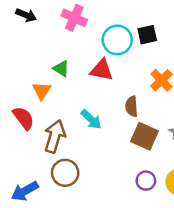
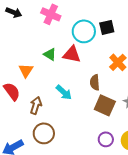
green triangle: (61, 69) -> (50, 54), moved
brown arrow: (55, 136) -> (36, 105), size x0.7

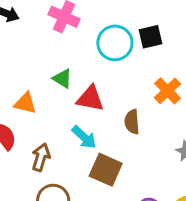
red triangle: (72, 54) -> (90, 99), moved
orange triangle: (26, 70) -> (25, 103), turned -49
brown square: (105, 105) -> (106, 170), moved

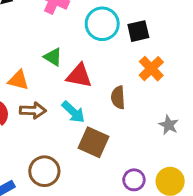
black square: (150, 37) -> (138, 31), moved
brown arrow: (41, 157) -> (33, 110), moved, turned 75

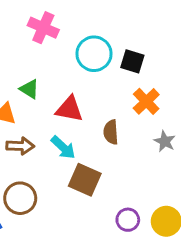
black square: (138, 31) -> (132, 61), turned 30
green triangle: (53, 57) -> (29, 89), moved
gray star: (169, 125) -> (165, 141), moved
brown circle: (44, 171) -> (20, 198), moved

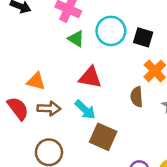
green triangle: (29, 89) -> (76, 39), moved
brown semicircle: (111, 132) -> (137, 97), moved

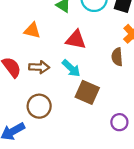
orange triangle: (36, 81) -> (32, 30), moved

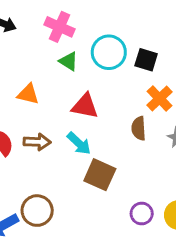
brown circle: (39, 106) -> (37, 211), moved

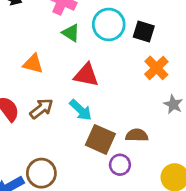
brown semicircle: (139, 128) -> (137, 135), moved, turned 95
brown arrow: (37, 142) -> (41, 109), turned -40
purple circle: (142, 214) -> (120, 165), moved

